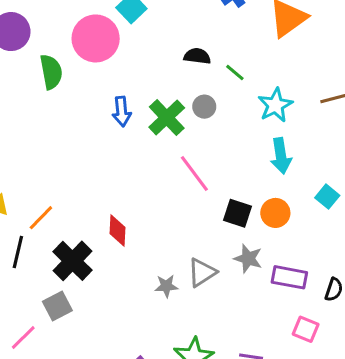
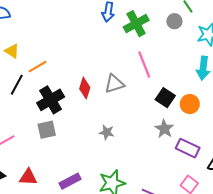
gray circle: (204, 107) -> (174, 21), moved
gray triangle: (202, 272) -> (114, 84), moved
gray square: (57, 306) -> (47, 130), moved

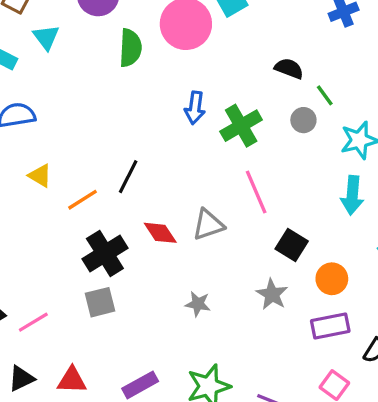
black line: (17, 85) -> (128, 177), moved
red diamond: (85, 88) -> (160, 233), turned -50
orange circle: (190, 104) -> (332, 279), moved
gray star: (164, 129) -> (272, 294), moved
purple rectangle: (188, 148) -> (330, 326), turned -35

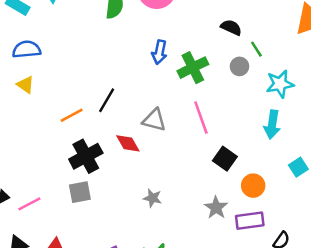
yellow triangle: (40, 176) -> (26, 85), moved
gray triangle: (208, 225) -> (154, 120), moved, turned 30
gray star: (272, 294) -> (216, 208), moved

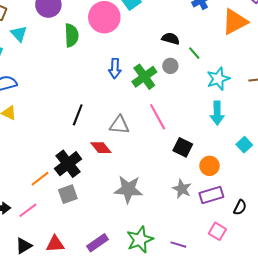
gray circle: (239, 66) -> (170, 66), moved
orange line: (72, 115) -> (40, 179), moved
gray star: (152, 198) -> (128, 189), size x1.8

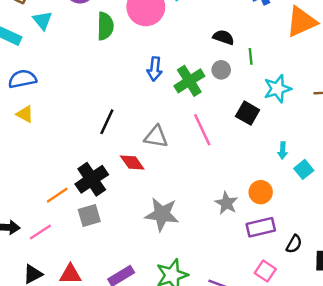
green line: (194, 53) -> (251, 56), turned 32
cyan arrow: (217, 113) -> (283, 151), moved, size x0.6
black square: (183, 147) -> (248, 113), moved
gray star: (182, 189) -> (226, 203), moved

